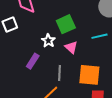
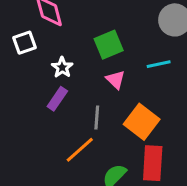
white star: (48, 41) -> (62, 67), moved
orange square: (89, 75) -> (142, 122), turned 30

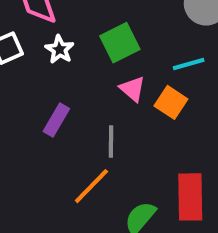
white star: (62, 67) -> (60, 49), moved
orange square: (142, 122) -> (171, 102), moved, size x0.7

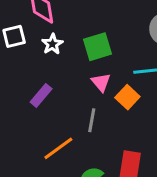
gray line: (111, 141) -> (92, 120), moved

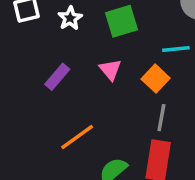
pink triangle: (101, 82) -> (110, 70), moved
gray line: (92, 120) -> (161, 118), moved

